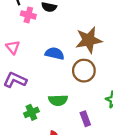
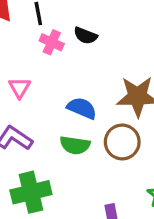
green semicircle: (58, 100) -> (75, 145), moved
green cross: (31, 112) -> (31, 192), size x1.6

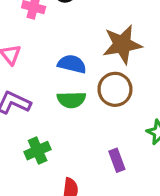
green cross: (31, 192) -> (38, 151), size x0.7

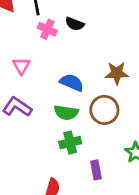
brown star: (122, 44) -> (117, 73), size x0.7
green cross: (38, 151) -> (70, 143), moved

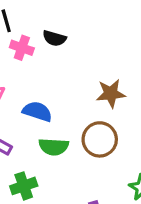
blue semicircle: (72, 83) -> (37, 111), moved
green cross: (70, 143) -> (24, 186), moved

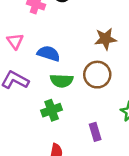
green cross: (24, 186) -> (52, 110), moved

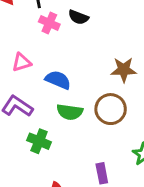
pink triangle: (15, 41) -> (22, 62), turned 42
green cross: (52, 110) -> (39, 141), moved, turned 36

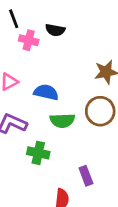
purple rectangle: (102, 173) -> (86, 176), moved

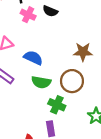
green cross: (38, 153) -> (57, 105), moved

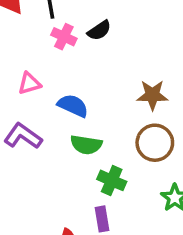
black semicircle: (50, 11) -> (99, 30), turned -56
brown circle: (72, 81) -> (155, 143), moved

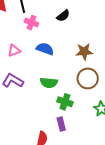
black semicircle: (99, 30) -> (63, 16), moved
blue semicircle: (73, 106) -> (45, 49), moved

